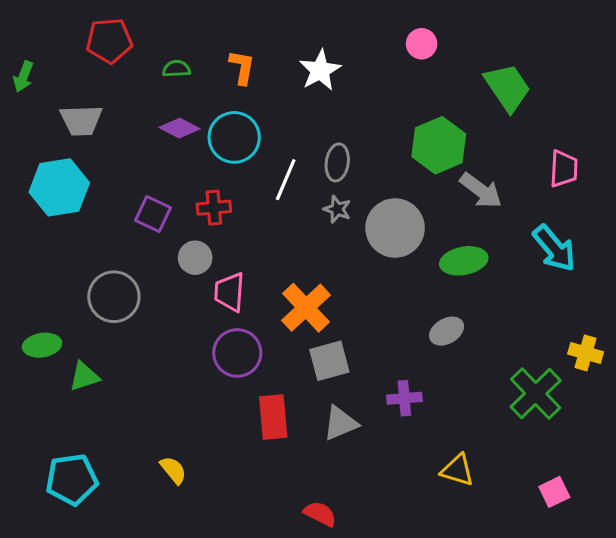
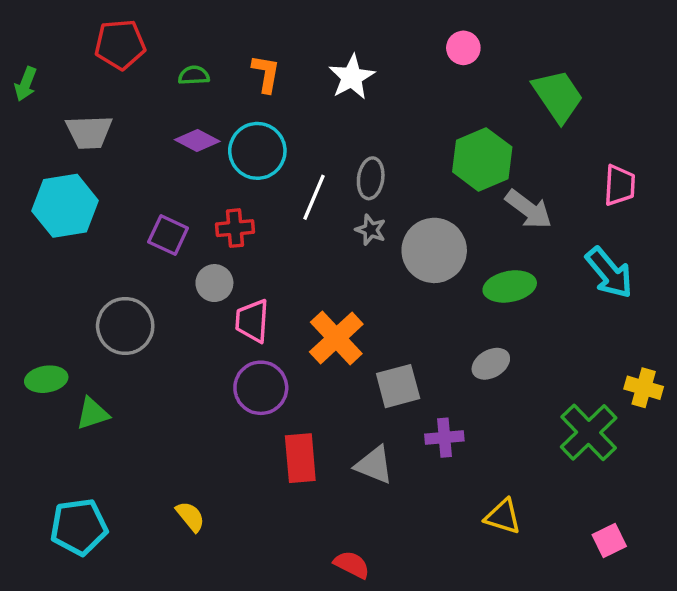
gray square: (329, 361) -> (398, 386), moved
gray triangle: (340, 423) -> (374, 465), turned 45

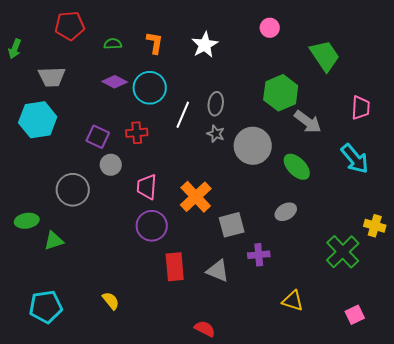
gray circle: (214, 283) -> (111, 165), moved
green ellipse: (510, 286) -> (297, 167), turned 56

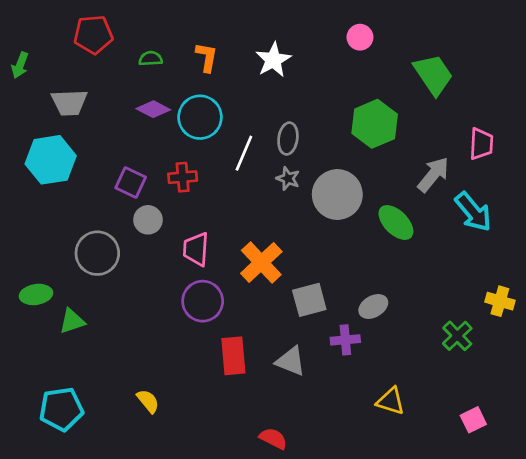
gray arrow: (308, 122) -> (433, 175), moved, turned -88
gray ellipse: (286, 212) -> (373, 306), moved
green cross: (343, 252) -> (457, 336), size x0.7

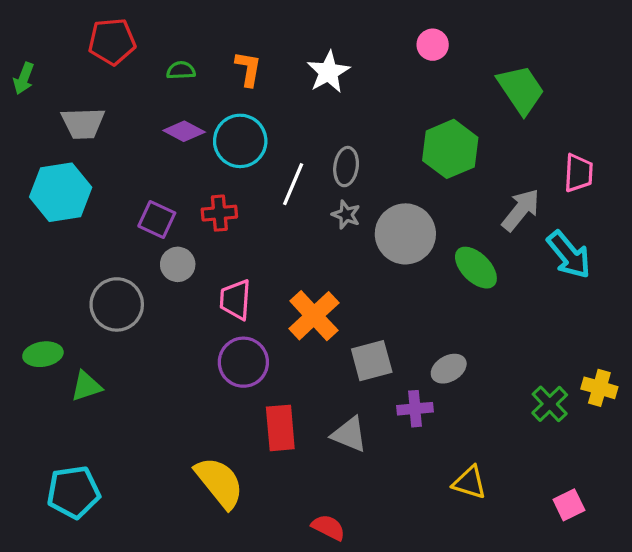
yellow cross: (500, 301) -> (599, 388), moved
yellow semicircle: (148, 401) -> (219, 482), moved, size x1.8

